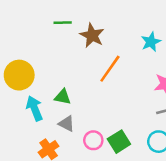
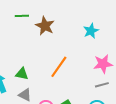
orange line: (110, 69) -> (59, 67), moved

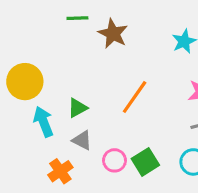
green triangle: (22, 74) -> (77, 108), turned -40

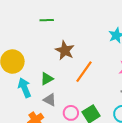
brown star: (113, 34) -> (65, 50), moved

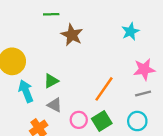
brown star: (65, 50) -> (72, 35), moved
orange line: (84, 72) -> (104, 89), moved

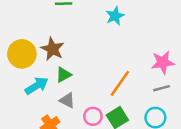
cyan star: (130, 31) -> (115, 16), moved
brown star: (72, 35) -> (53, 49), moved
cyan arrow: (26, 91) -> (37, 86), turned 80

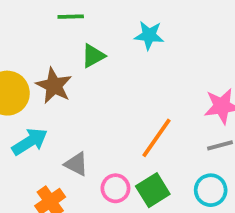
cyan star: (115, 16) -> (149, 35), turned 30
green triangle: (64, 75) -> (93, 56), moved

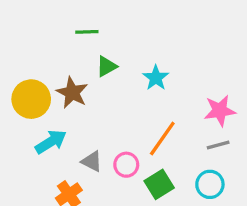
cyan star: (149, 35) -> (156, 78), moved, turned 30
pink circle: (115, 188) -> (126, 165), moved

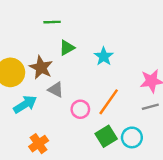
gray triangle: (92, 161) -> (56, 90), moved
pink circle: (126, 165) -> (80, 109), moved
cyan circle: (210, 184) -> (132, 137), moved

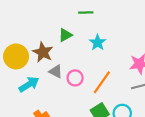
green line: (52, 22) -> (86, 12), moved
pink circle: (80, 109) -> (75, 78), moved

